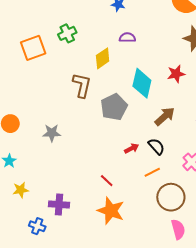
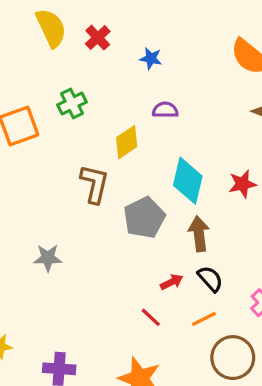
red star: (176, 74) -> (242, 184), moved
brown arrow: (165, 116) -> (199, 234), moved, turned -55
red line: (107, 181) -> (151, 317), moved

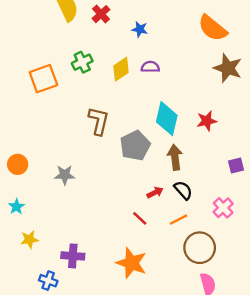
yellow diamond: (127, 142) -> (121, 69), moved

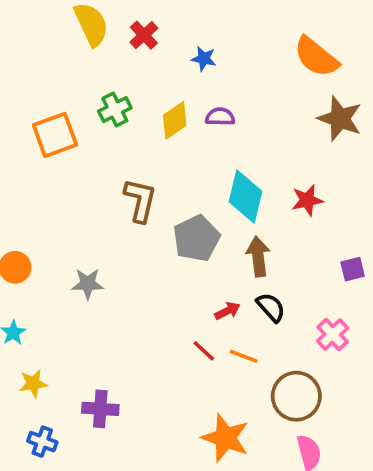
orange line: (179, 220) -> (244, 356), moved, turned 48
orange star: (132, 263) -> (226, 438), moved
blue cross: (48, 281) -> (42, 442), moved

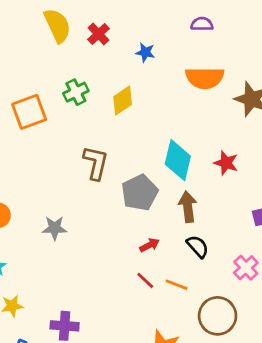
orange semicircle: (316, 57) -> (205, 78), moved, turned -39
purple semicircle: (220, 117) -> (202, 24), moved
red star: (307, 200) -> (226, 163), turned 30
red arrow: (227, 311) -> (150, 245), moved

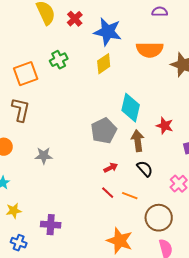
purple semicircle: (202, 24) -> (160, 12), moved
blue star: (145, 52) -> (108, 32), size x2.0
yellow diamond: (123, 101) -> (104, 64), moved
brown L-shape: (96, 163) -> (21, 110), moved
red star: (226, 163) -> (165, 126), moved

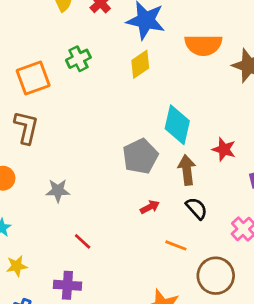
red line: (108, 193) -> (83, 241), moved

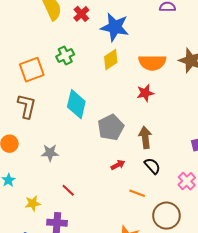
orange semicircle: (203, 45) -> (152, 63), moved
cyan diamond: (177, 125) -> (76, 104), moved
red star: (224, 149) -> (145, 93), moved, turned -30
yellow star: (17, 266) -> (33, 203), moved

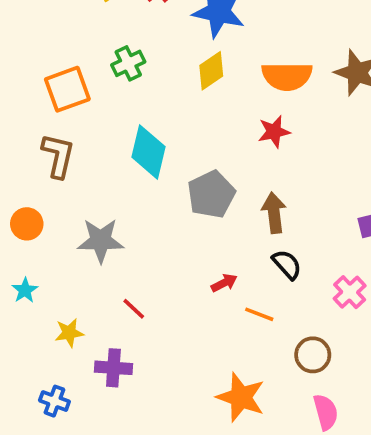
gray star: (50, 153) -> (101, 240), size x1.4
red arrow: (118, 165) -> (224, 283), moved
brown circle: (166, 216) -> (313, 355), size x0.7

